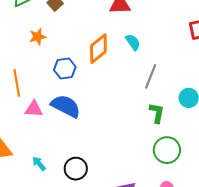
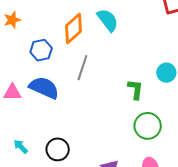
cyan semicircle: (133, 42) -> (108, 20), size x1.4
gray line: (151, 76) -> (82, 68), moved

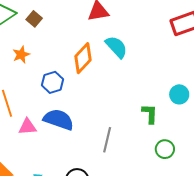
gray line: (82, 68) -> (107, 140), moved
green circle: (148, 126) -> (165, 149), size x0.7

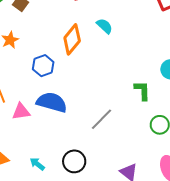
cyan semicircle: (116, 47) -> (105, 26), size x0.7
gray line: (107, 140) -> (101, 119), turned 35

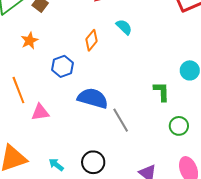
orange diamond: (72, 39) -> (92, 40), size x0.7
blue semicircle: (52, 102) -> (93, 98), moved
gray line: (101, 119) -> (121, 120), turned -75

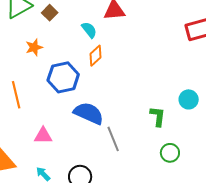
cyan semicircle: (124, 27) -> (89, 30), moved
blue hexagon: (63, 66) -> (63, 77), size x1.4
pink triangle: (40, 112) -> (43, 136), moved

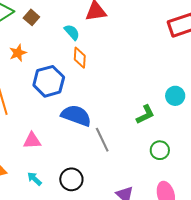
orange diamond: (96, 56) -> (80, 58), turned -40
green L-shape: (158, 116) -> (145, 115), turned 60

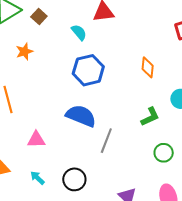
orange diamond: (80, 58) -> (148, 67), moved
blue hexagon: (49, 81) -> (88, 70), moved
gray line: (102, 140) -> (106, 141), turned 45

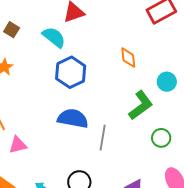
cyan semicircle: (79, 32) -> (54, 37), size x1.4
green L-shape: (150, 117) -> (141, 105), size x1.4
pink triangle: (36, 140) -> (18, 145), moved

